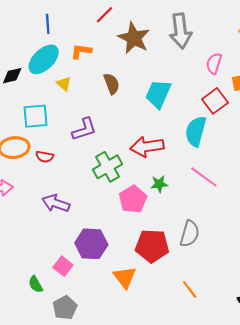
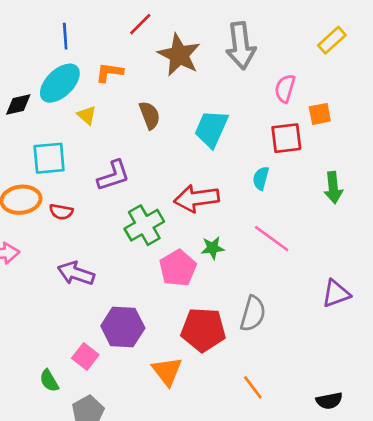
red square: (215, 101) -> (286, 138), turned 30
cyan semicircle: (196, 131) -> (261, 178), size x0.6

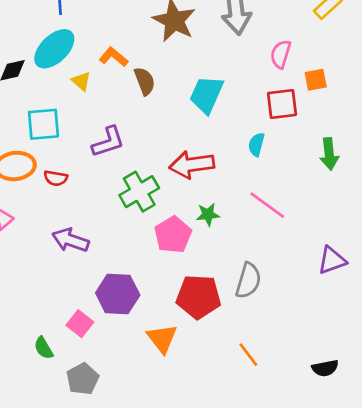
orange L-shape: (109, 72) -> (114, 57), moved, turned 32

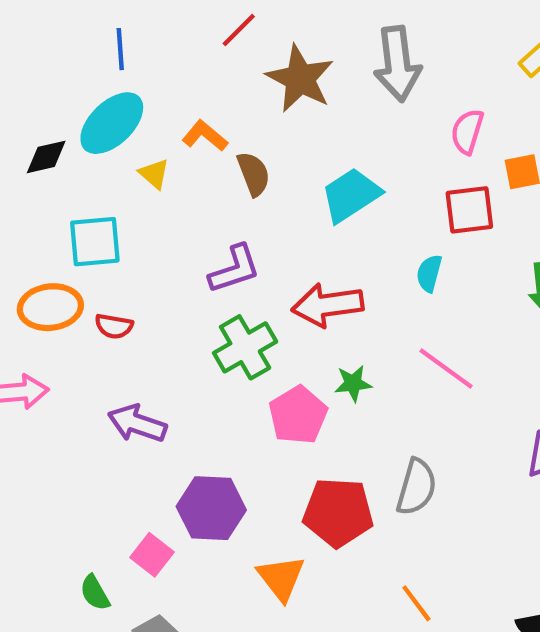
cyan trapezoid: (207, 95) -> (351, 195), turned 33
purple L-shape: (108, 142) -> (234, 269), moved

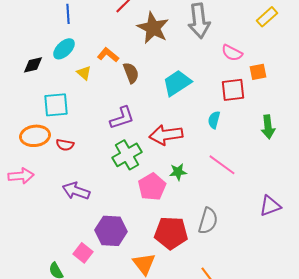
cyan ellipse: (112, 123) -> (64, 49), size x0.7
pink semicircle: (467, 132) -> (232, 53), turned -80

